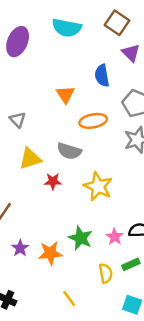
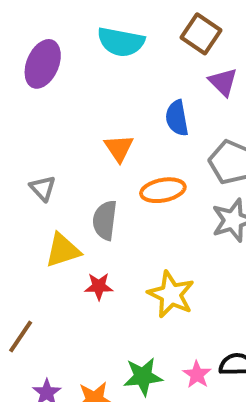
gray semicircle: (69, 151) -> (105, 220), moved, turned 80
green star: (81, 238) -> (143, 377), turned -30

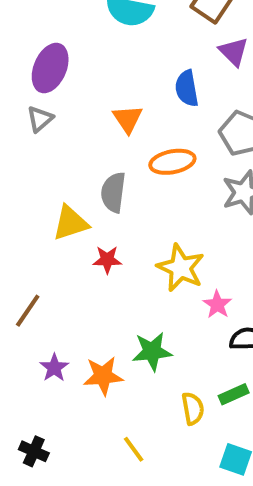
purple ellipse: (43, 64) -> (50, 68), moved
gray triangle: (43, 188) -> (40, 119), moved, turned 32
pink star: (197, 375) -> (217, 305), moved

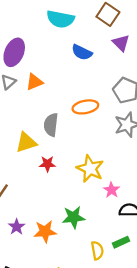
blue semicircle: (187, 88) -> (82, 52), moved, turned -54
orange triangle: (128, 119) -> (34, 82), moved, turned 42

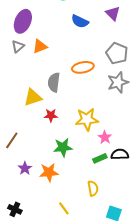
yellow star: (90, 169) -> (87, 119), turned -30
green star: (74, 217) -> (63, 147), moved
green rectangle: (121, 242) -> (100, 158), moved

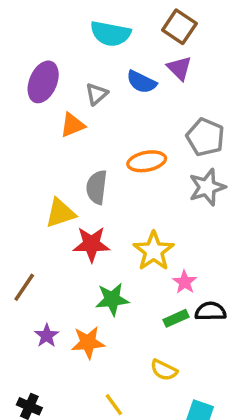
purple triangle: (113, 13) -> (179, 68), moved
gray triangle: (18, 46) -> (97, 94), moved
red star: (51, 115) -> (91, 244), size x1.5
yellow star: (87, 119) -> (154, 251), turned -30
yellow semicircle: (93, 188) -> (164, 370), turned 126

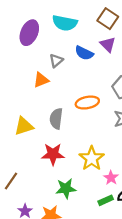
purple ellipse: (43, 82) -> (29, 33), moved
yellow triangle: (60, 213) -> (24, 126), moved

